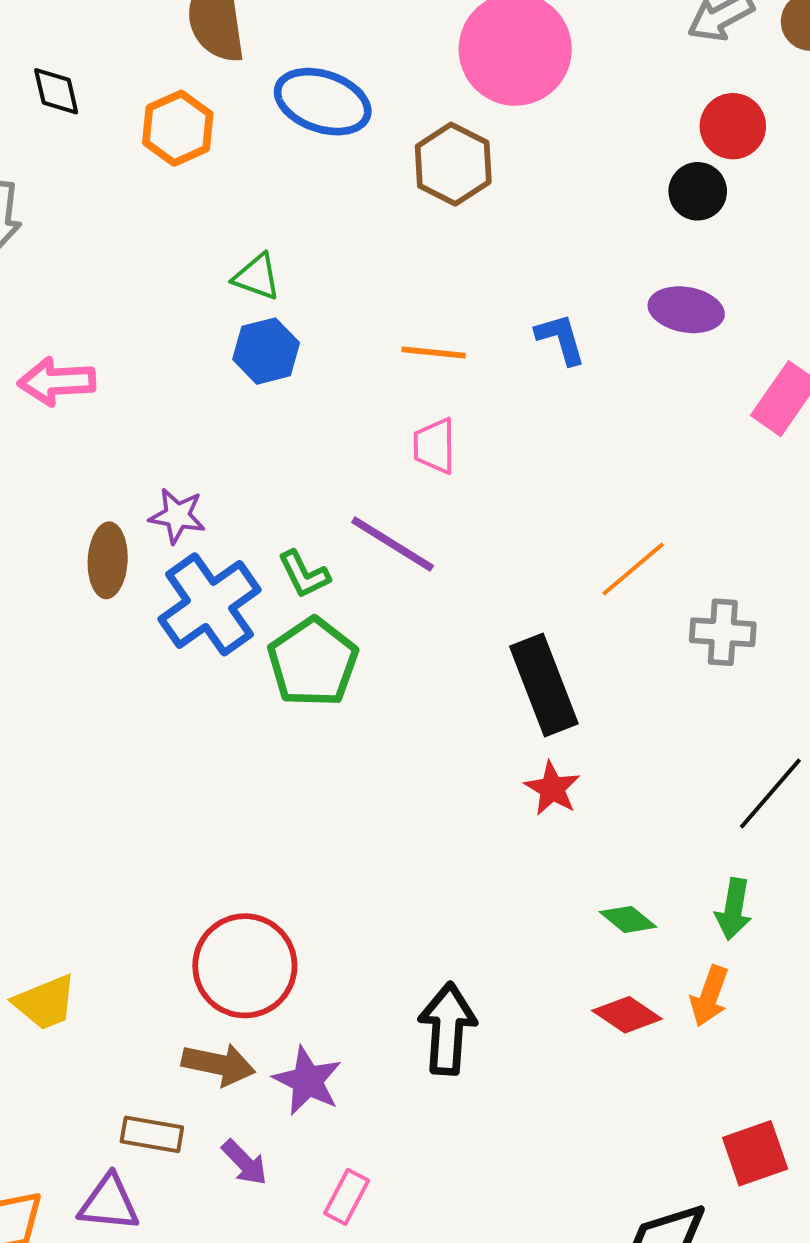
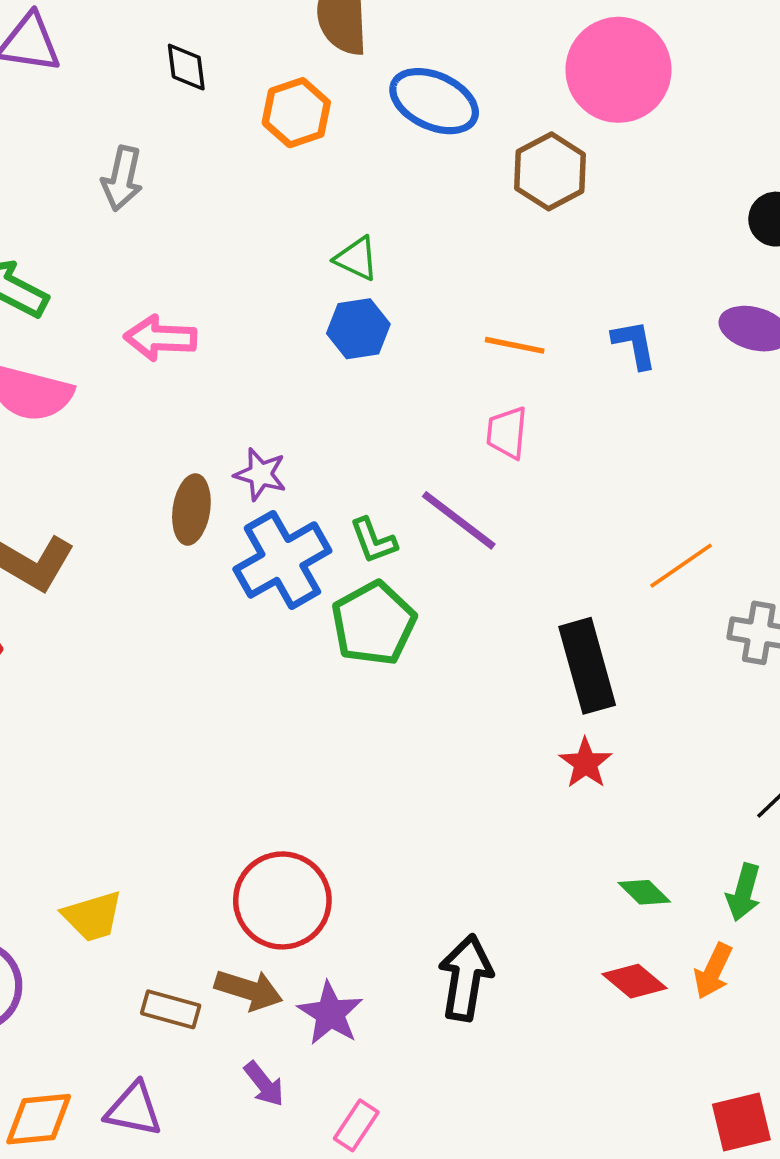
brown rectangle: (152, 1134) -> (171, 1009), moved

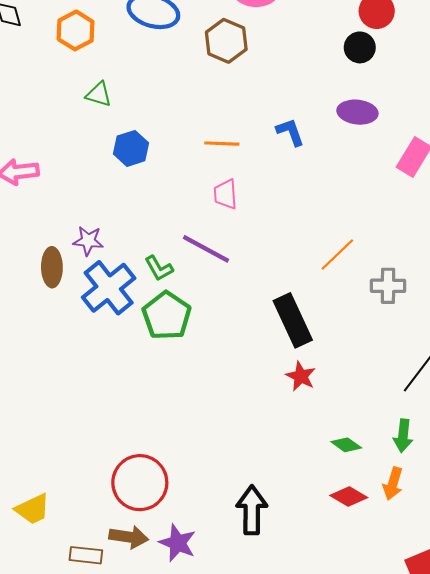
green triangle: (357, 259) -> (99, 94), moved

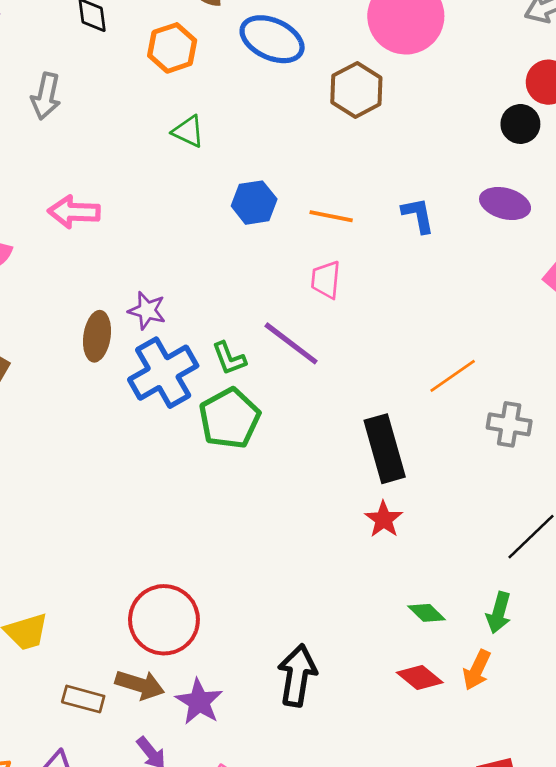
blue hexagon: (131, 148) -> (254, 203), moved

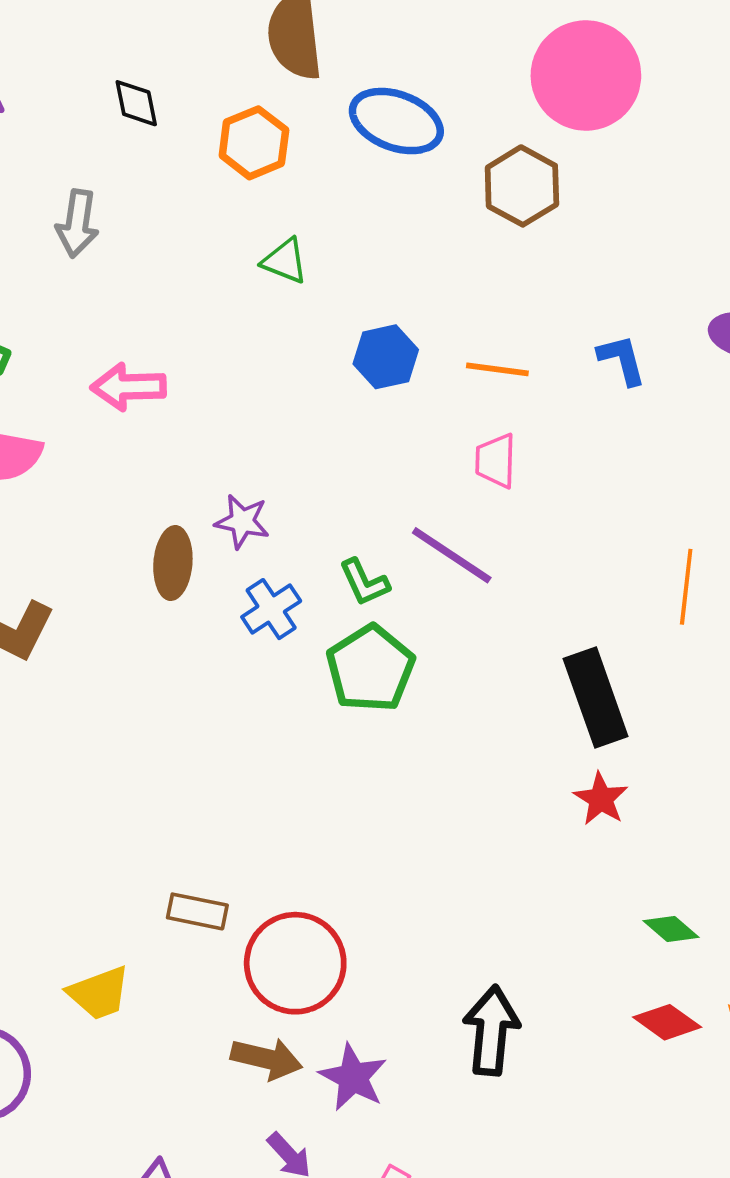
blue cross: (163, 373) -> (271, 609), size x0.6
orange line: (453, 376) -> (686, 587), turned -45
brown rectangle: (83, 699) -> (197, 911), moved

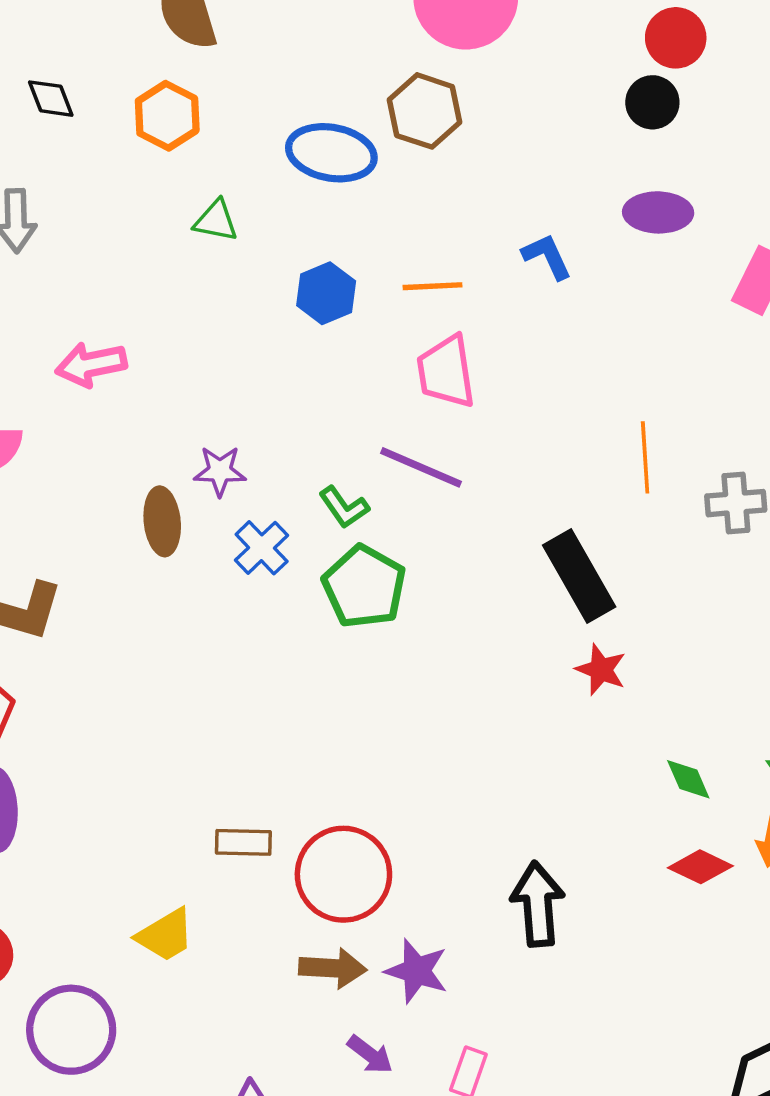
blue ellipse: (396, 121) -> (331, 153), moved
pink trapezoid: (496, 461) -> (446, 372), size x1.4
green diamond: (671, 929) -> (688, 779), turned 36

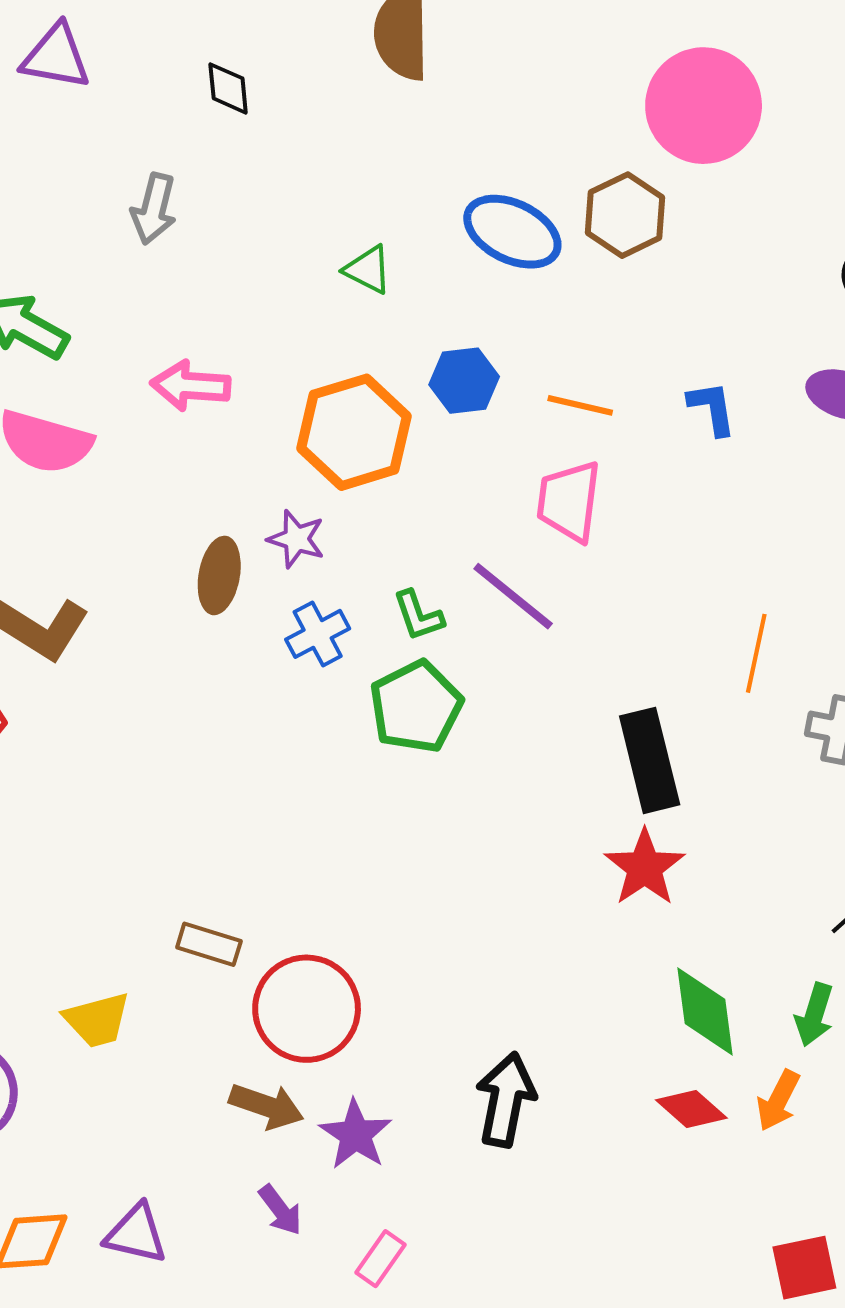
orange hexagon: (167, 116) -> (354, 432), moved, size x1.5
red star: (601, 670) -> (645, 867), size x1.4
green diamond: (688, 779) -> (705, 1011), size x1.6

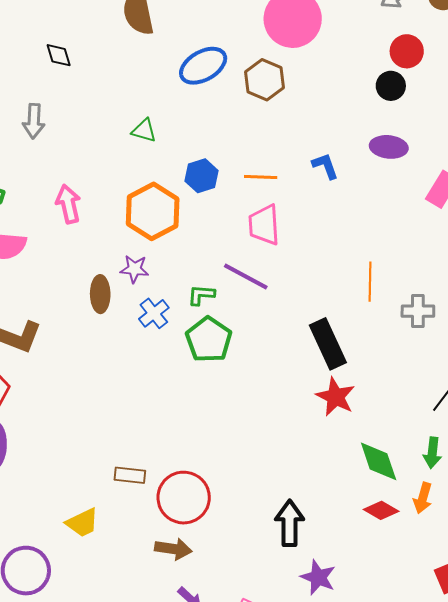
blue ellipse: (512, 232) -> (203, 66), moved, turned -45
pink arrow: (191, 386) -> (68, 204), turned 84
green L-shape: (418, 616) -> (201, 295), turned 124
purple star: (356, 1135) -> (318, 577), moved

